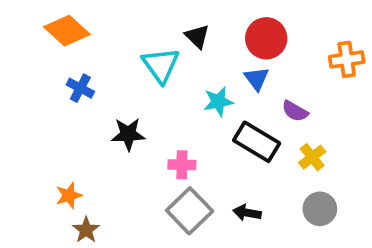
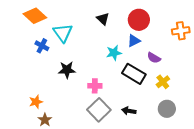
cyan triangle: (161, 65) -> (63, 33), moved
blue triangle: (257, 79) -> (134, 41), turned 40

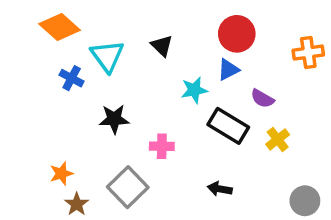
black triangle: (103, 19) -> (162, 46), moved
gray circle: (167, 109) -> (305, 201), moved
gray square: (99, 110) -> (128, 187), moved

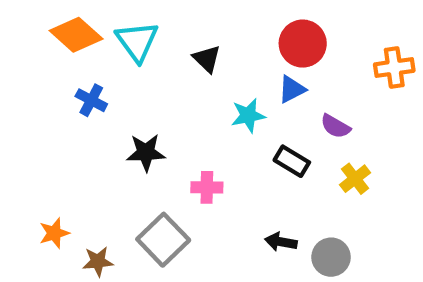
cyan triangle: (107, 56) -> (137, 41), moved
black rectangle: (228, 126) -> (292, 161), size x0.7
orange star: (61, 174) -> (54, 233), moved
gray circle: (305, 201) -> (331, 257), moved
brown star: (77, 204) -> (98, 261), turned 30

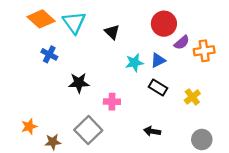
orange cross: (394, 68) -> (204, 51), moved
blue triangle: (292, 89) -> (158, 60), moved
purple semicircle: (335, 126) -> (182, 43), moved, turned -70
gray circle: (331, 257) -> (202, 139), moved

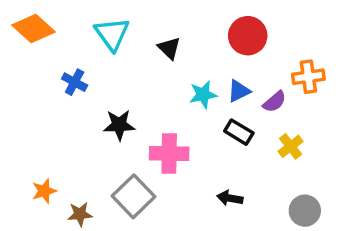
orange diamond: (41, 19) -> (33, 29), moved
purple semicircle: (182, 43) -> (274, 102), moved
pink cross: (112, 102) -> (169, 153), size x1.5

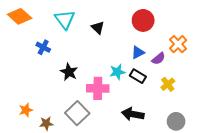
orange cross: (308, 77) -> (178, 44), turned -36
cyan star: (203, 95) -> (117, 72), moved
black star: (119, 125) -> (69, 72), turned 30
black arrow: (230, 198) -> (133, 114), size x1.5

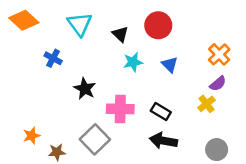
red circle: (143, 20) -> (158, 25), moved
blue triangle: (138, 52) -> (170, 65), turned -48
purple semicircle: (159, 59) -> (218, 84), moved
cyan star: (117, 72) -> (133, 62), moved
black rectangle: (138, 76) -> (161, 112), moved

